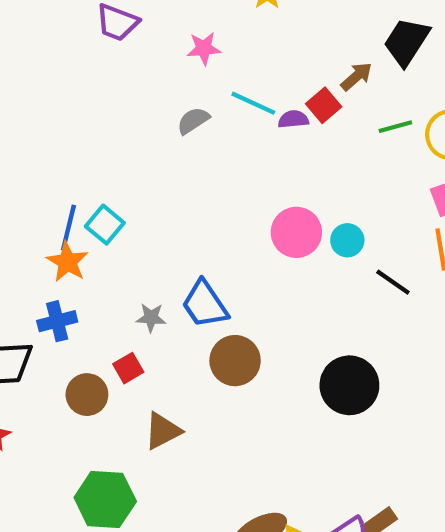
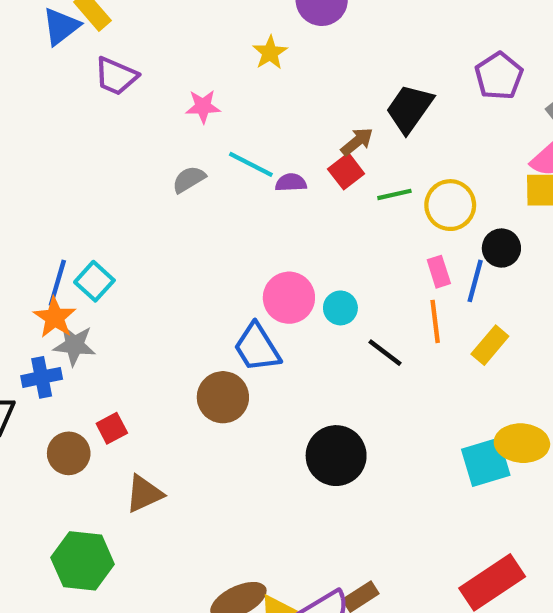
red square: (324, 105) -> (346, 171), moved
blue trapezoid: (205, 304) -> (257, 348), moved
gray star: (151, 318) -> (74, 345), moved, size x1.4
brown circle: (235, 361) -> (223, 397), moved

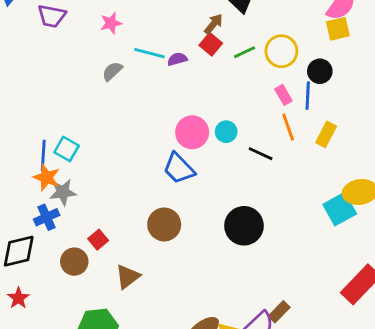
brown circle: (223, 397) -> (164, 224), moved

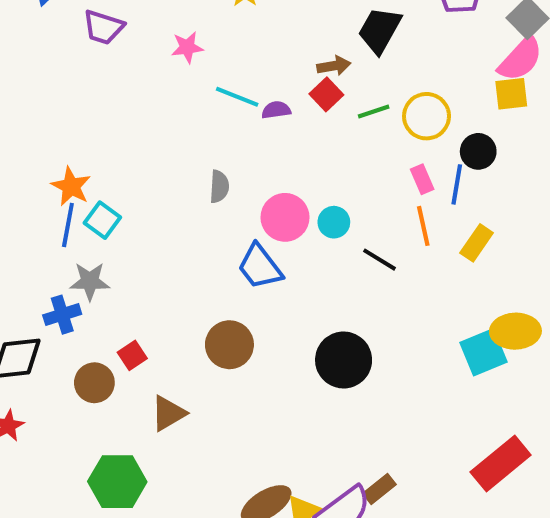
brown arrow: (213, 24) -> (334, 66), turned 35
gray semicircle: (112, 71) -> (219, 187), moved, turned 130
orange star: (47, 177) -> (71, 186), moved

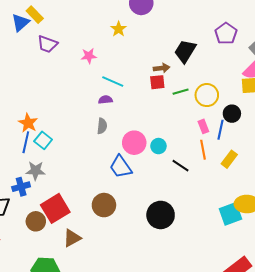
red square: (326, 94) -> (157, 82), turned 35
purple semicircle: (276, 110) -> (105, 100), moved
red square: (132, 355) -> (55, 208), size x2.0

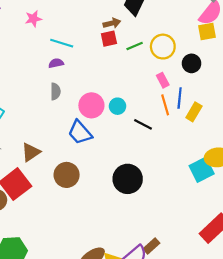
blue line: (221, 130) -> (180, 98), moved
brown triangle: (72, 238) -> (31, 152), moved

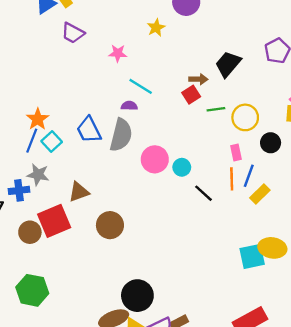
red square: (109, 39) -> (191, 95), turned -35
gray semicircle: (55, 91) -> (121, 135), size x1.8
blue trapezoid: (80, 132) -> (89, 130), moved
black circle: (128, 179) -> (137, 296), moved

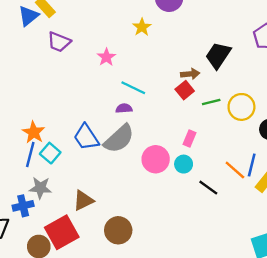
pink star: (118, 53) -> (106, 57), turned -30
gray semicircle: (121, 135) -> (119, 139), turned 40
pink rectangle: (236, 152) -> (189, 139), moved, turned 42
orange line: (232, 179) -> (235, 170), turned -40

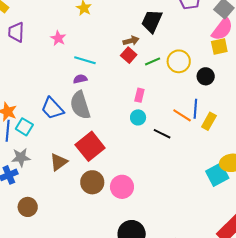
purple trapezoid: (59, 42) -> (16, 32), turned 80
gray semicircle: (119, 139) -> (80, 105), turned 124
pink circle: (156, 159) -> (122, 187), moved
red square: (62, 232) -> (90, 146), moved

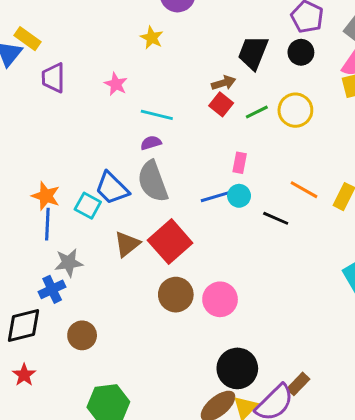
black circle: (206, 76) -> (301, 52), moved
blue line: (195, 109) -> (215, 197), moved, turned 72
cyan square: (24, 127) -> (88, 206), moved
brown triangle: (59, 162) -> (127, 244), moved

